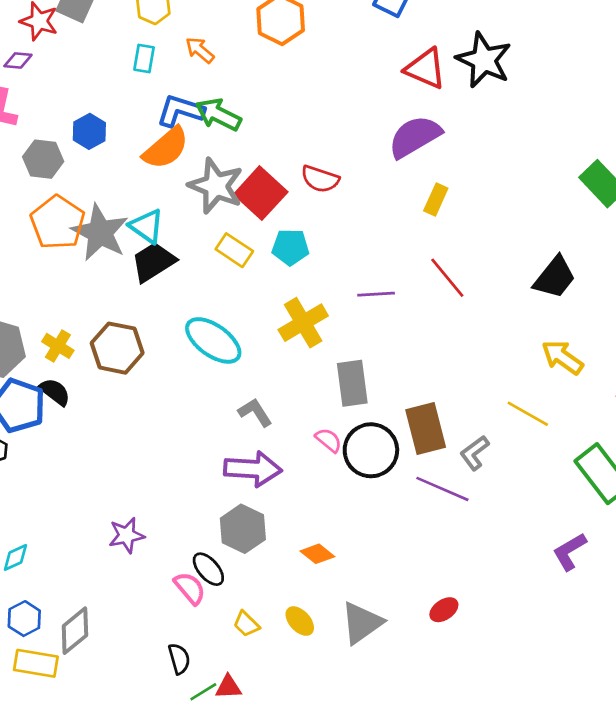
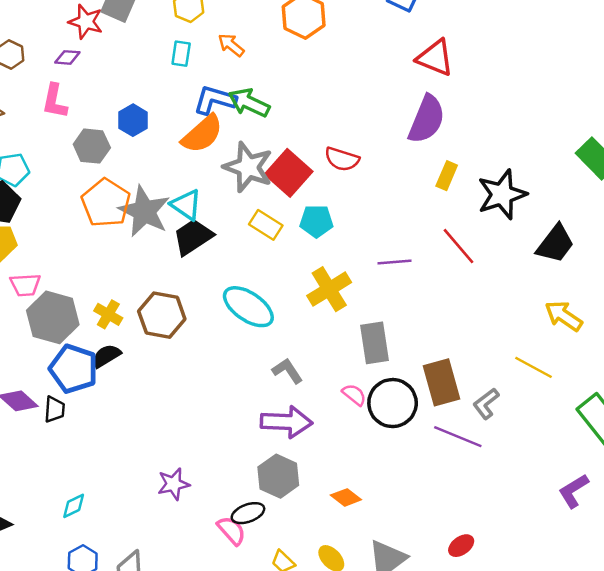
black star: (484, 60) -> (502, 194), moved, turned 30
purple semicircle: (415, 137) -> (427, 119), turned 144
black semicircle: (55, 392) -> (106, 356), turned -68
black ellipse: (208, 569) -> (248, 513), turned -68

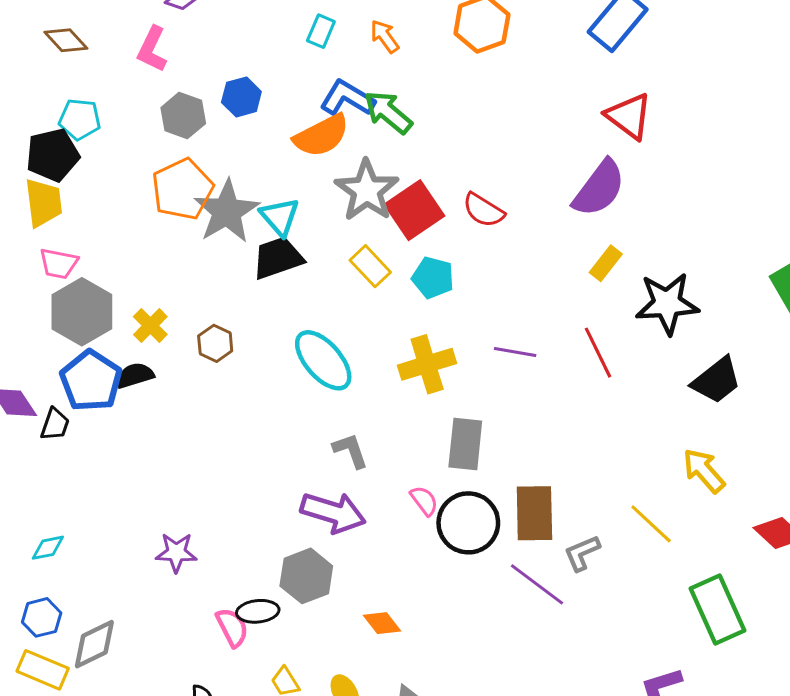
brown hexagon: (162, 315) -> (215, 343), size x0.6

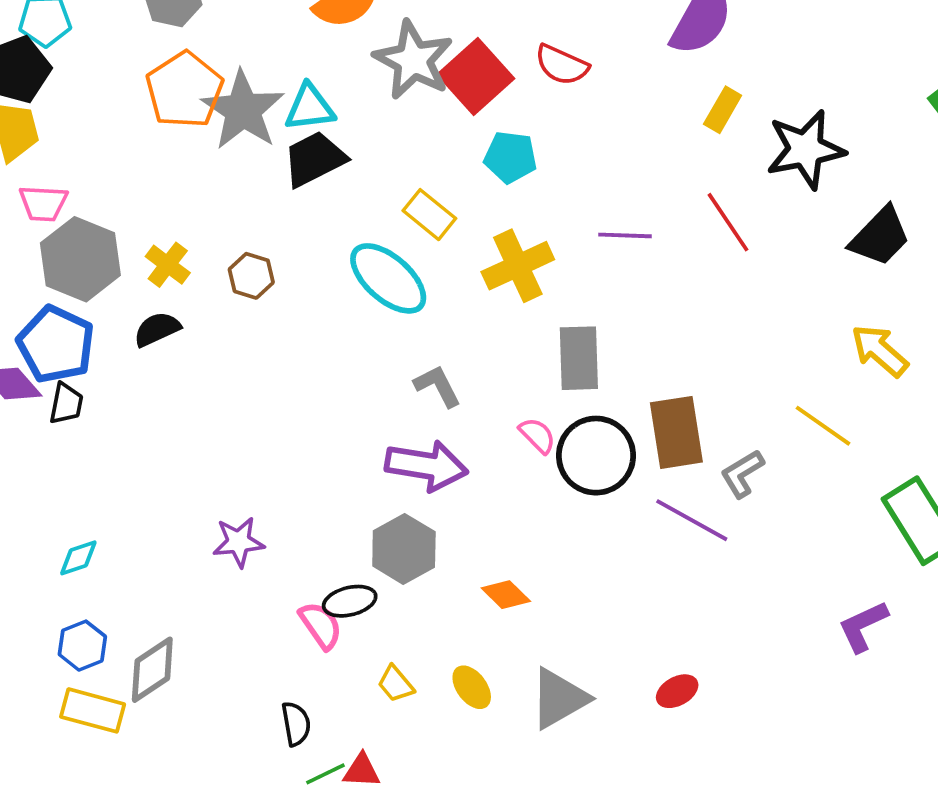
cyan triangle: (280, 217) -> (310, 108), turned -48
yellow rectangle: (370, 266) -> (429, 215), moved
blue pentagon: (91, 381) -> (56, 344), moved

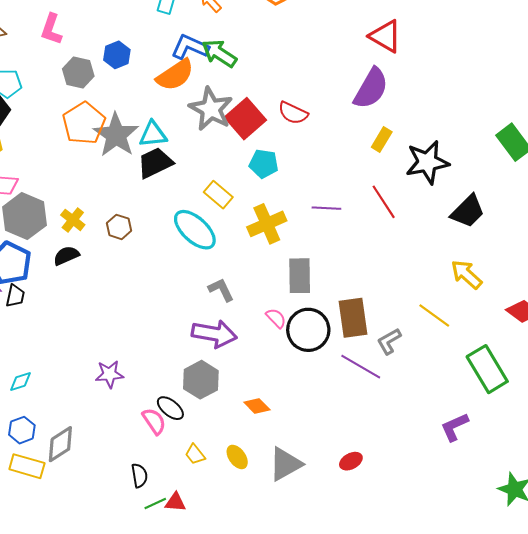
black ellipse: (350, 601) -> (170, 408), turned 52

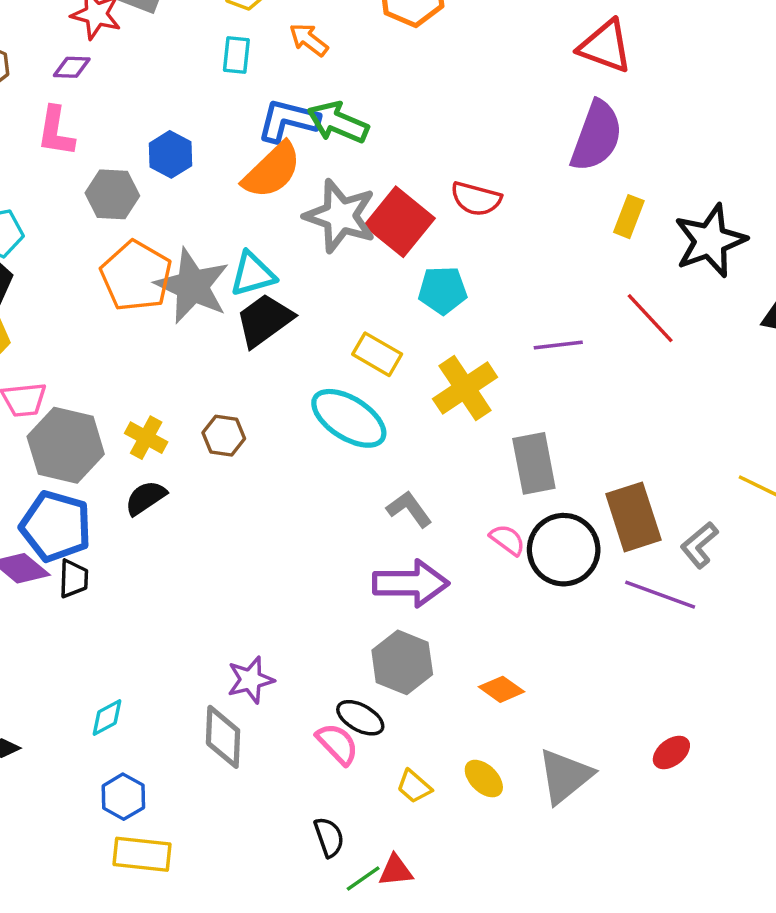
gray diamond: (60, 444) -> (223, 737), moved, turned -45

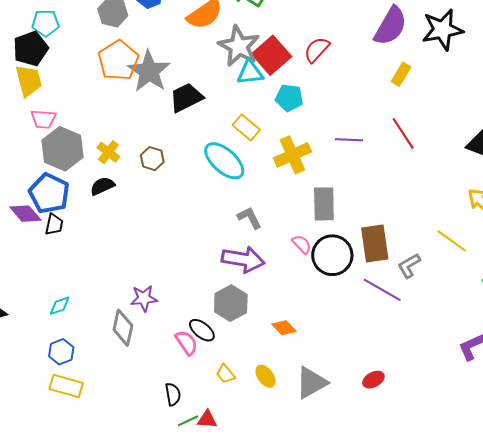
red semicircle: (476, 199) -> (317, 50), turned 108
black star: (710, 241) -> (442, 30), moved
cyan triangle: (253, 274) -> (250, 73), moved

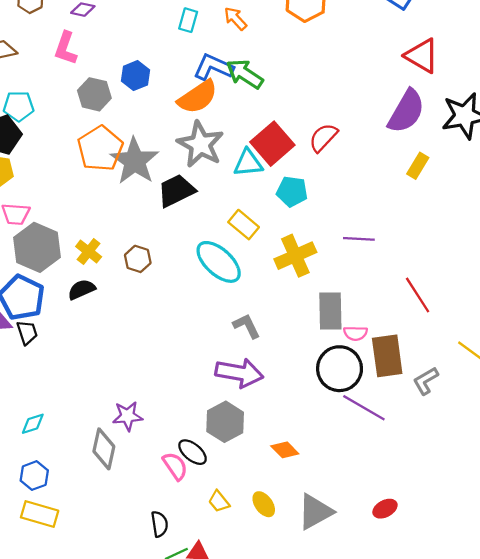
gray star: (239, 46) -> (200, 144), moved
red line: (403, 133) -> (418, 295), moved
black trapezoid: (54, 224) -> (27, 332), turned -30
pink semicircle: (302, 244) -> (355, 333), moved, turned 135
purple line: (382, 290) -> (364, 408), moved

